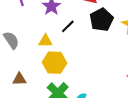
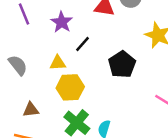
black pentagon: (101, 20) -> (122, 64), moved

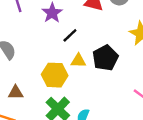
yellow triangle: (58, 63) -> (78, 61), moved

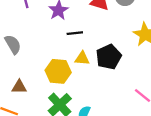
black line: (70, 35) -> (75, 33), turned 35

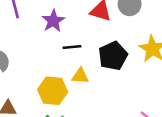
black pentagon: (109, 57) -> (113, 56), moved

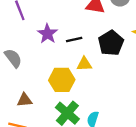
purple star: (53, 21) -> (47, 34), moved

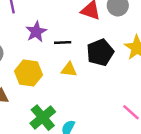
yellow hexagon: (62, 80) -> (28, 73), moved

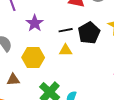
black line: (63, 42) -> (66, 30), moved

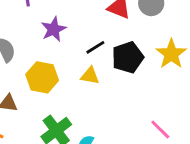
black line: (66, 30) -> (95, 47), turned -32

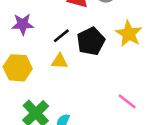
purple star: (54, 29) -> (23, 24), turned 30

